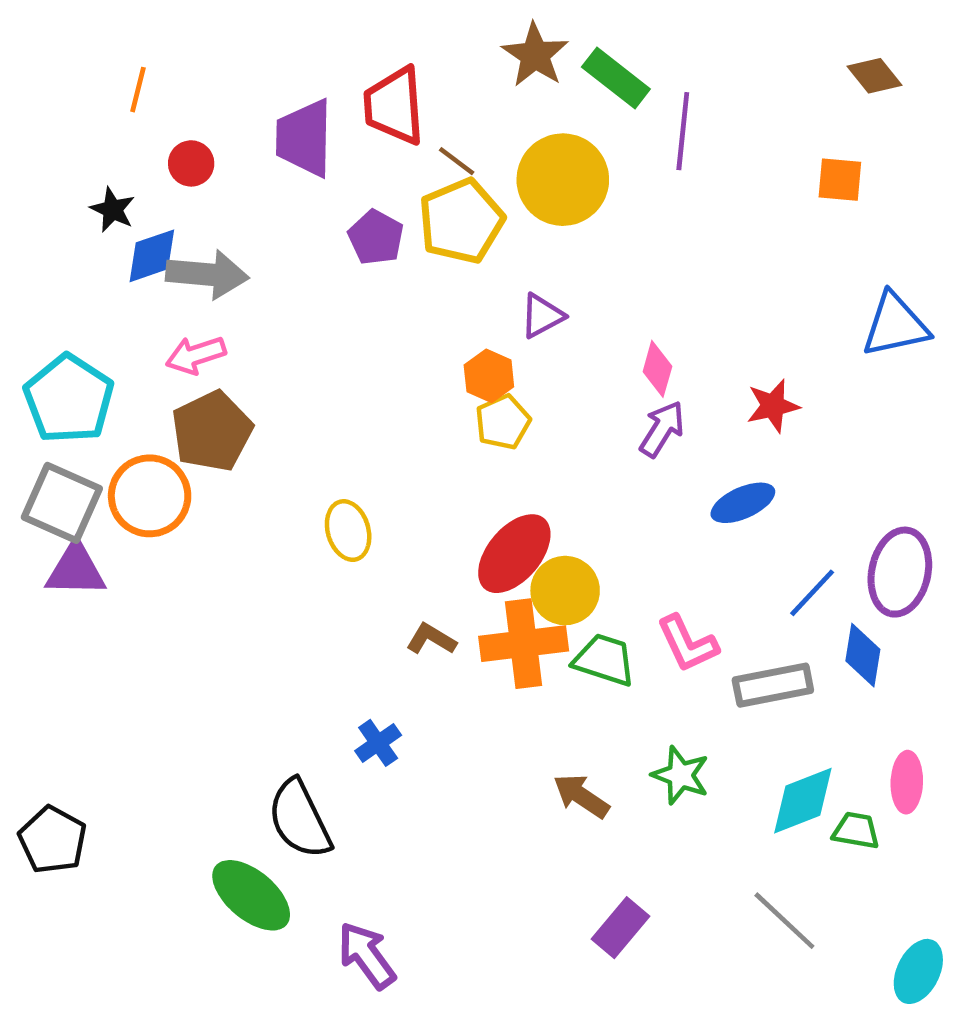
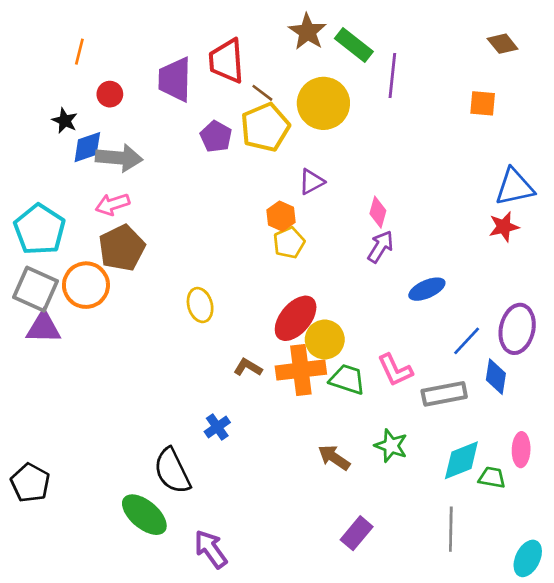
red star: (773, 406) -> (504, 227), moved
gray line: (784, 921) -> (451, 529), turned 48

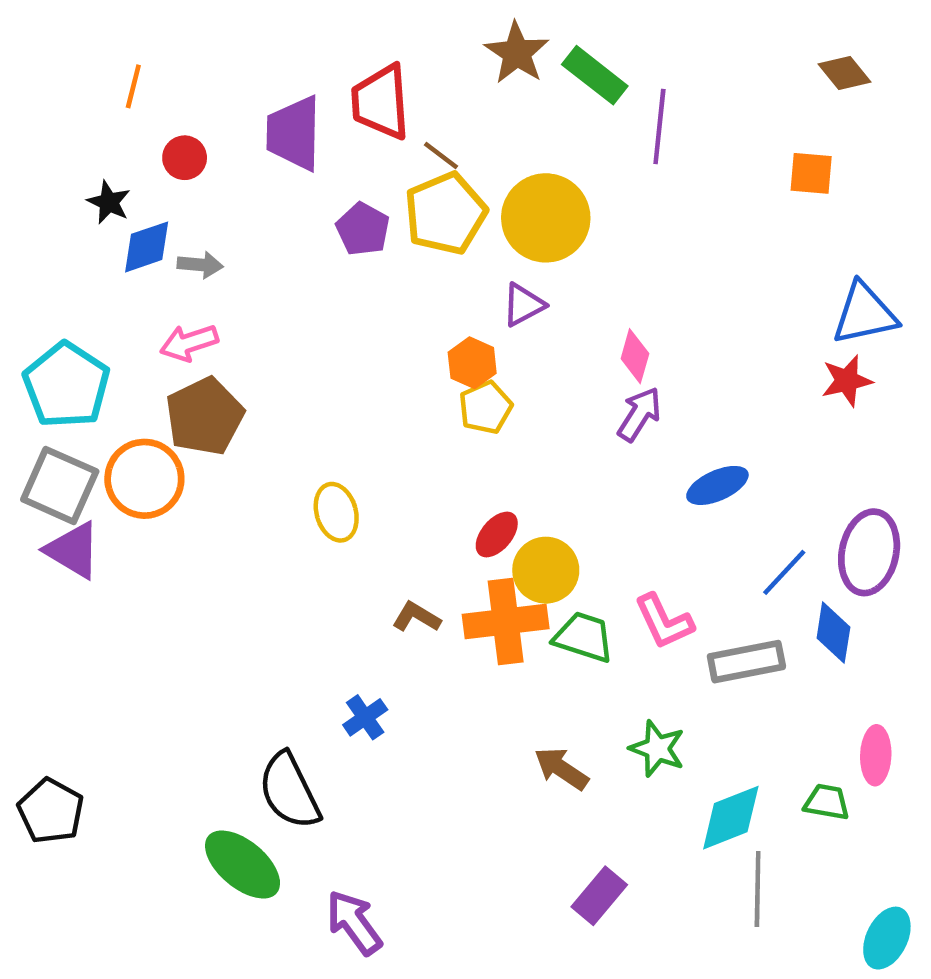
yellow circle: (323, 103) -> (546, 218), moved
gray arrow: (119, 158) -> (200, 265), size x0.6
red ellipse: (296, 318) -> (497, 535), size x0.6
purple triangle: (44, 328) -> (73, 550), turned 30
cyan diamond: (461, 460) -> (731, 818), moved

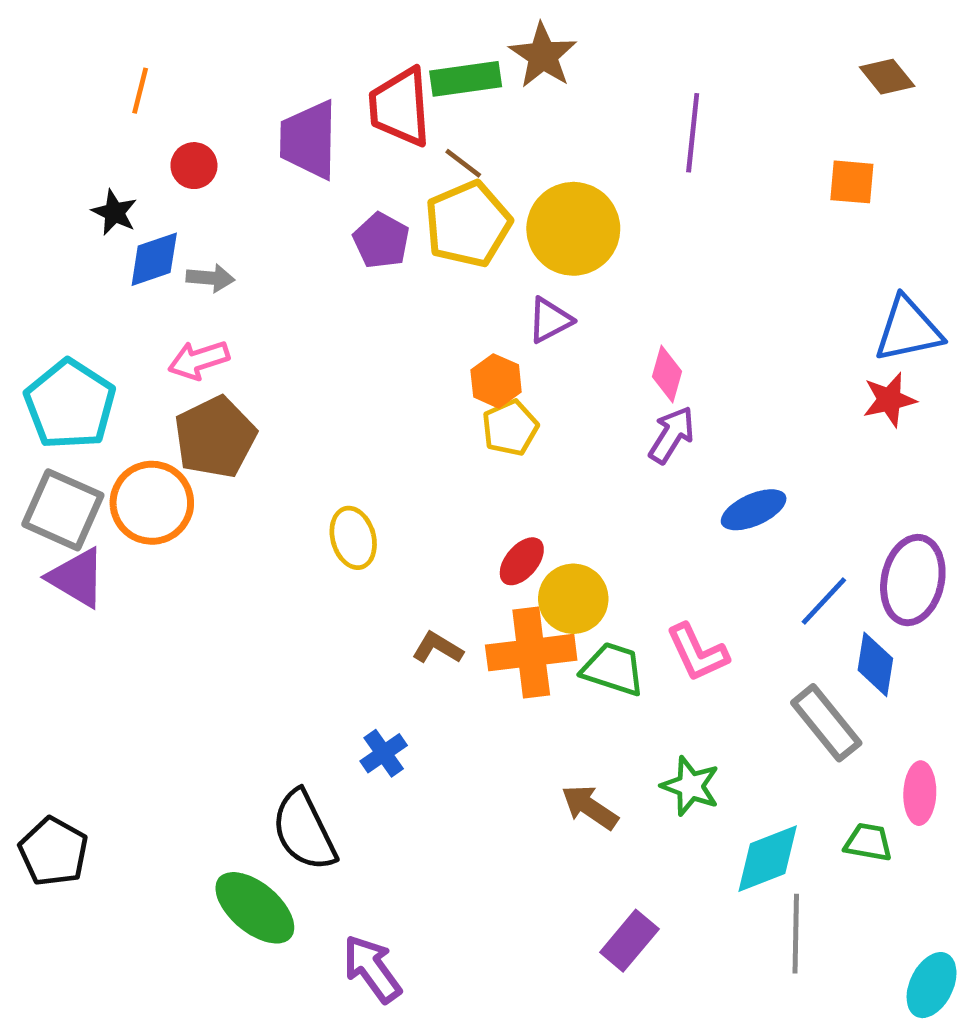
green rectangle: (595, 75) -> (466, 79), moved, turned -46
gray rectangle: (746, 662) -> (826, 723), moved, turned 62

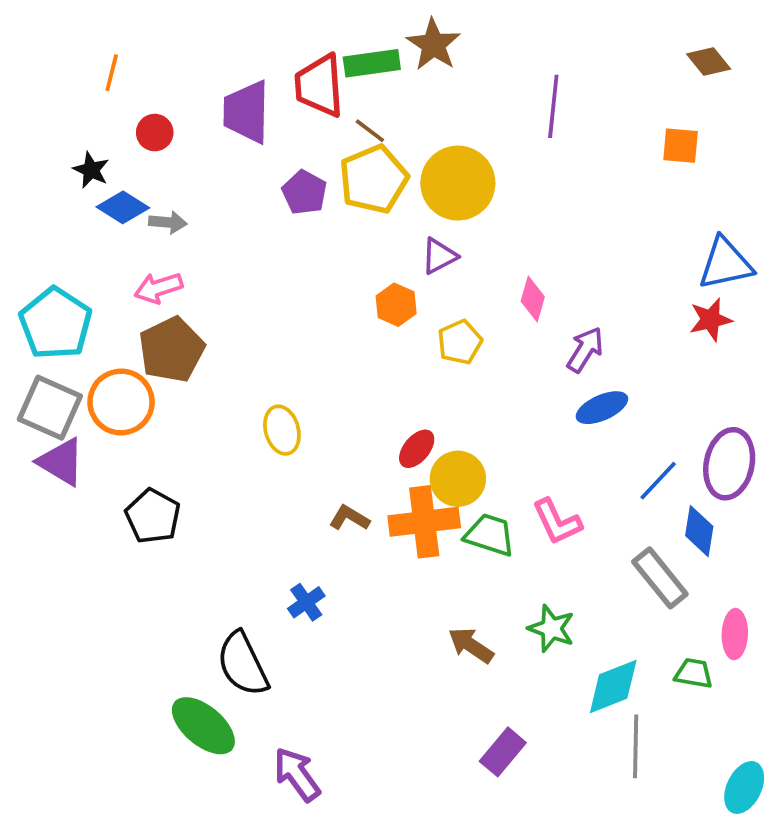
blue diamond: (154, 259) -> (123, 207), turned 51
yellow pentagon: (510, 428) -> (460, 342), moved
purple arrow: (672, 435) -> (585, 350), moved
black pentagon: (53, 852) -> (153, 516), moved

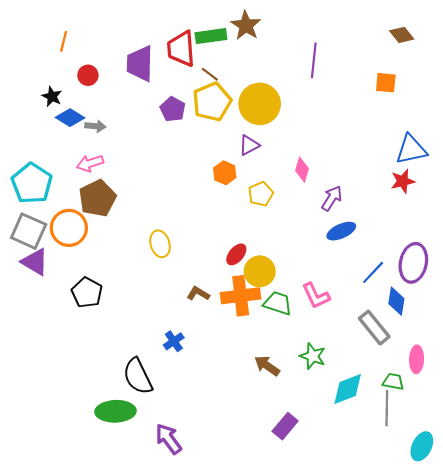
green ellipse: (203, 726) -> (116, 411), turned -42
gray line: (636, 746) -> (387, 408), moved

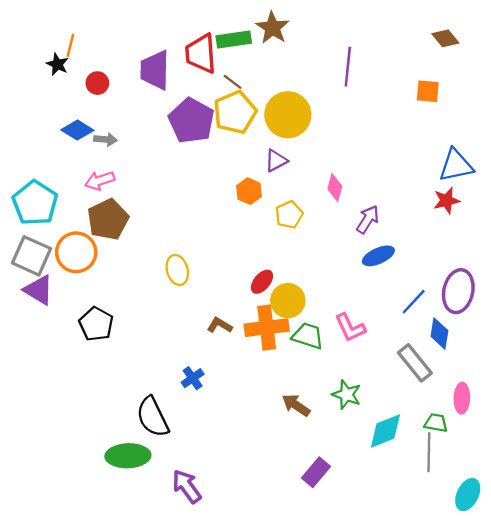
black star: (52, 96) -> (57, 64), moved
purple pentagon: (173, 109) -> (191, 121), size x1.6

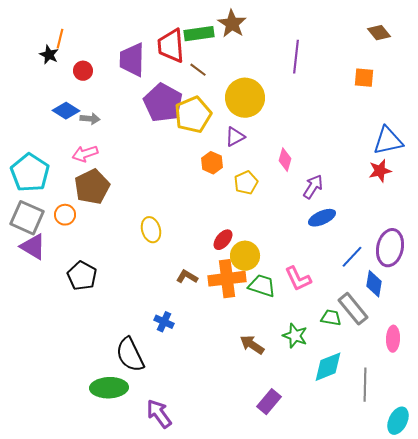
yellow pentagon: (235, 112) -> (193, 115), moved
orange circle: (76, 252) -> (65, 215), size x0.6
blue cross: (193, 378) -> (164, 322), turned -30
green trapezoid: (436, 423) -> (331, 318), moved

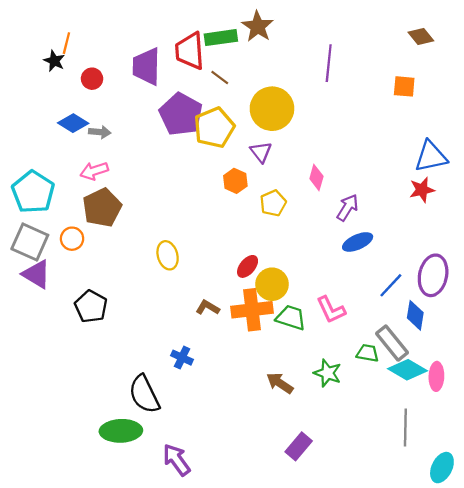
purple triangle: (235, 137) -> (261, 152), turned -40
cyan diamond: (328, 367) -> (408, 370), moved, turned 52

